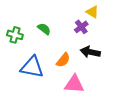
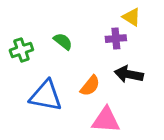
purple cross: (81, 27) -> (116, 39), turned 32
green cross: (15, 35) -> (21, 50), turned -35

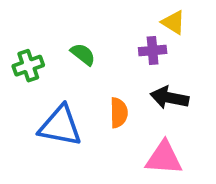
orange semicircle: (90, 86) -> (119, 113), turned -40
pink triangle: (106, 120) -> (164, 158), moved

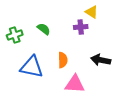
black arrow: (170, 98) -> (101, 60), moved
pink triangle: (164, 158) -> (75, 84), moved

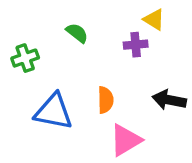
green semicircle: (44, 29) -> (77, 33), moved
pink triangle: (75, 84) -> (126, 140), turned -35

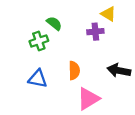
green cross: (25, 58) -> (39, 41), moved
blue triangle: (54, 112) -> (38, 79), size x0.7

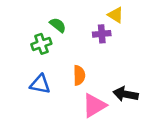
black arrow: (119, 70) -> (126, 94), moved

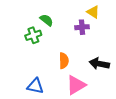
blue triangle: (40, 84) -> (35, 86), moved
black arrow: (126, 94) -> (99, 64), moved

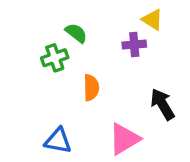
orange semicircle: (64, 61) -> (91, 88), moved
black arrow: (99, 64) -> (162, 104), turned 48

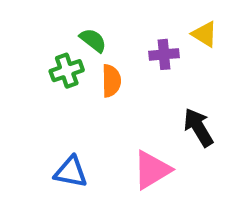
yellow triangle: (152, 20) -> (204, 34), moved
orange semicircle: (91, 88) -> (111, 81), moved

